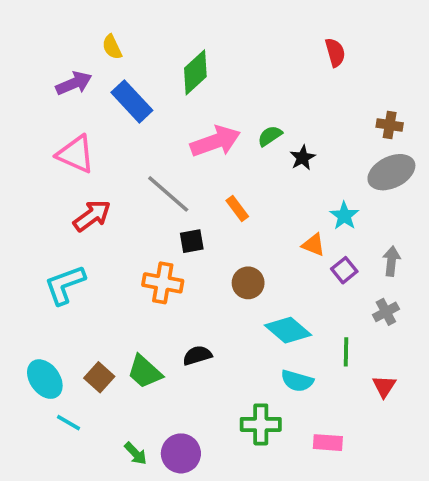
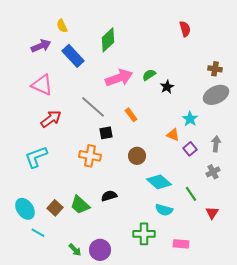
green line: (346, 352) -> (191, 194), turned -35

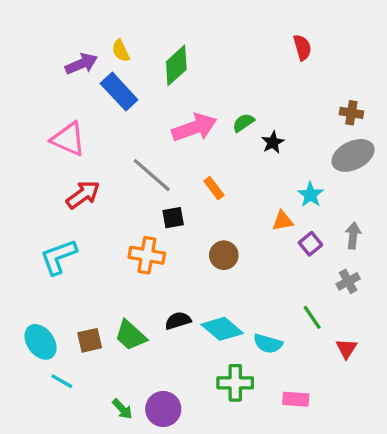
yellow semicircle: (62, 26) -> (121, 51), moved
purple arrow: (41, 46) -> (81, 64), moved
orange triangle: (173, 135) -> (283, 221), turned -32
cyan diamond: (159, 182) -> (222, 329), moved
brown square: (55, 208) -> (90, 340), turned 35

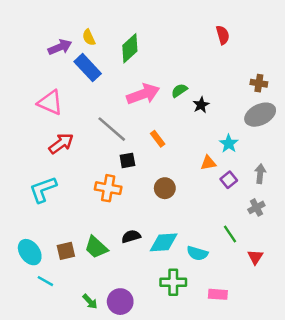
cyan diamond: (222, 329) -> (164, 242), turned -44

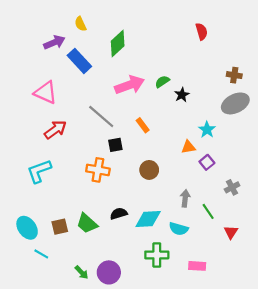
yellow semicircle: (89, 37) -> (80, 24), moved
gray arrow: (260, 174) -> (185, 198), moved

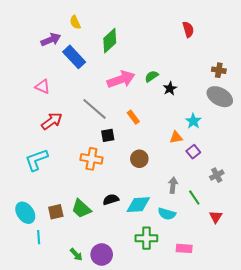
pink triangle: (46, 93) -> (43, 86), size x0.7
gray ellipse: (235, 103) -> (220, 97), turned 55
cyan line: (41, 254) -> (39, 237), turned 56

